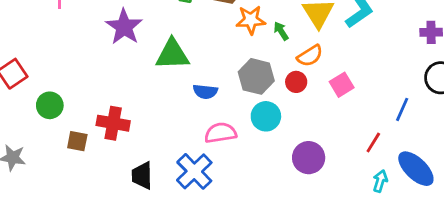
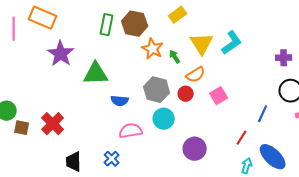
orange star: (251, 20) -> (153, 49), turned 30
red cross: (113, 123) -> (53, 124), turned 35
brown square: (77, 141) -> (22, 128), moved
blue cross: (194, 171) -> (112, 159), size x0.6

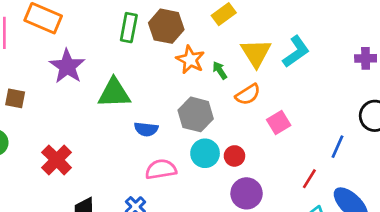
purple cross: (284, 58) -> (366, 58), moved
red circle: (186, 94) -> (234, 156), moved
brown square: (22, 128) -> (15, 98), moved

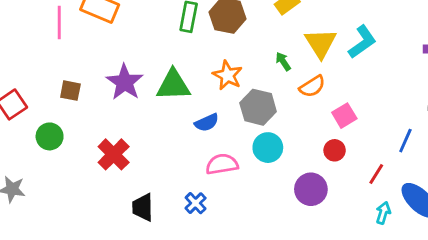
orange star: (190, 60) -> (228, 75), moved
purple star: (67, 66) -> (125, 82), moved
blue semicircle: (146, 129) -> (207, 123), turned -30
red circle: (234, 156) -> (335, 150), moved

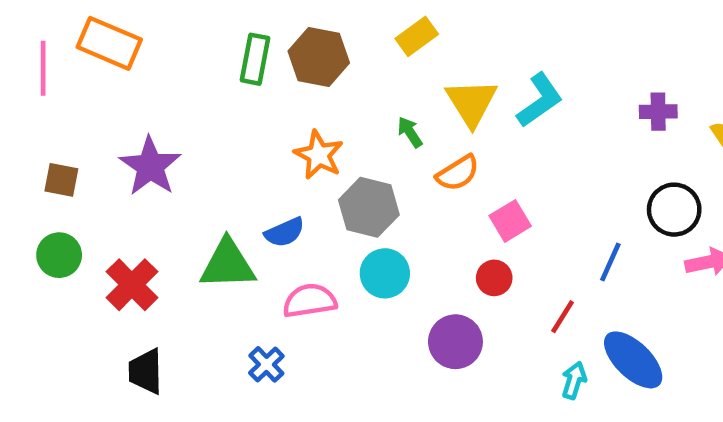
green triangle: (173, 85) -> (228, 264), moved
green circle: (50, 136) -> (59, 255), moved
black trapezoid: (143, 207) -> (146, 371), moved

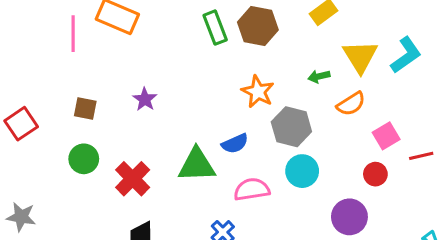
green rectangle: (255, 59) -> (215, 28), turned -32
green arrow: (410, 132) -> (319, 76), turned -70
purple star: (150, 166) -> (145, 99), size x0.6
red line: (563, 317) -> (421, 156), moved, turned 45

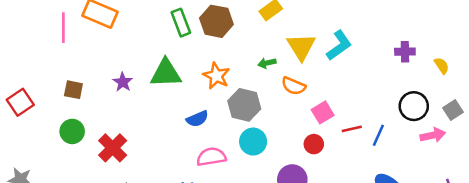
orange semicircle: (351, 104) -> (294, 86), turned 55
green triangle: (197, 165) -> (166, 73), moved

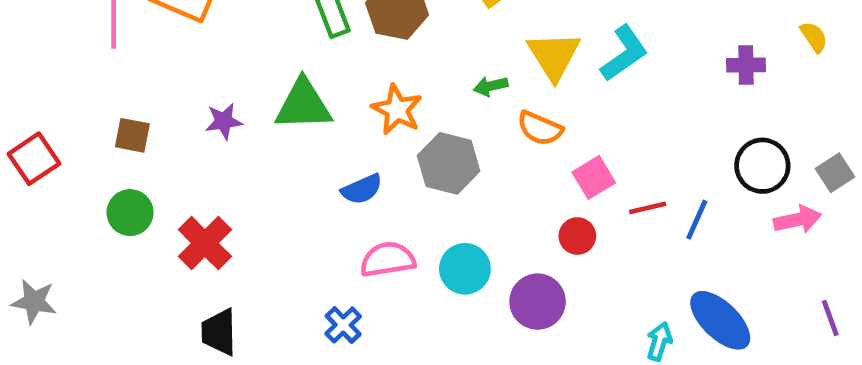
yellow semicircle: (442, 66) -> (814, 37), moved
purple star: (123, 82) -> (224, 121), turned 30
cyan circle: (253, 142) -> (465, 269), moved

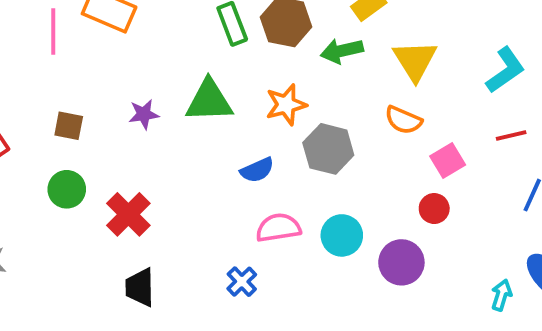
cyan L-shape: (624, 53) -> (505, 70), moved
green arrow: (491, 86) -> (342, 51), moved, size x1.5
orange star: (397, 110) -> (286, 105), turned 30
red line: (648, 208) -> (511, 135), moved

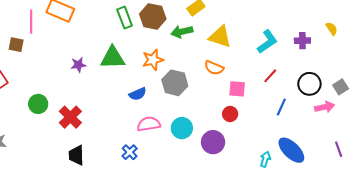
yellow triangle: (415, 60) -> (220, 37), turned -40
brown square: (69, 126) -> (16, 45), moved
red line: (511, 135) -> (270, 76), turned -35
pink square: (448, 160) -> (237, 89), turned 36

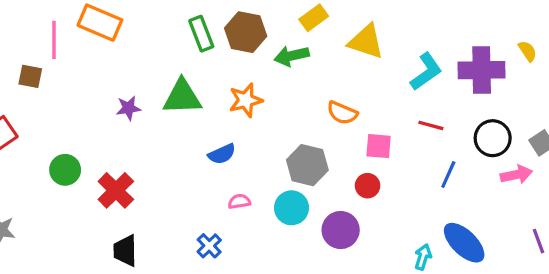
yellow triangle: (220, 37) -> (366, 42), moved
purple cross: (302, 41) -> (482, 70), size x1.8
red line: (270, 76) -> (431, 125), turned 63
gray hexagon: (175, 83) -> (307, 165), moved
pink semicircle: (149, 124) -> (239, 201), size x0.6

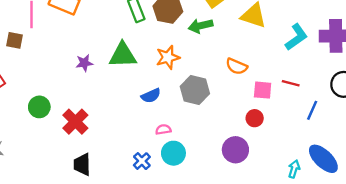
red line: (431, 125) -> (291, 83), moved
gray hexagon: (307, 165) -> (195, 90), moved
cyan circle: (292, 208) -> (173, 153), moved

